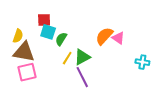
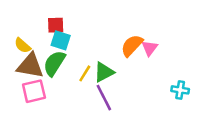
yellow semicircle: (18, 36) -> (23, 45), turned 112
pink triangle: (118, 38) -> (150, 48), turned 32
green semicircle: (61, 39) -> (54, 63), moved, size x1.5
cyan cross: (142, 62) -> (180, 90), moved

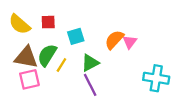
cyan square: (61, 40) -> (76, 36), moved, turned -35
yellow semicircle: (23, 45) -> (20, 24), moved, size x1.5
yellow line: (85, 73) -> (61, 65), moved
cyan cross: (180, 90) -> (156, 78), size x1.6

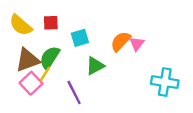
brown triangle: (26, 57) -> (28, 60), turned -30
yellow line: (61, 65) -> (45, 74), moved
pink square: (29, 79) -> (31, 83), turned -30
purple line: (90, 85) -> (74, 93), moved

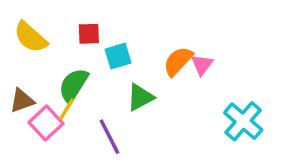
red square: (51, 23) -> (89, 34), moved
brown triangle: (28, 60) -> (22, 101), moved, size x0.7
cyan cross: (165, 82) -> (243, 121), turned 32

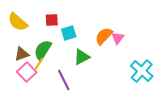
brown triangle: (22, 101) -> (22, 54), moved

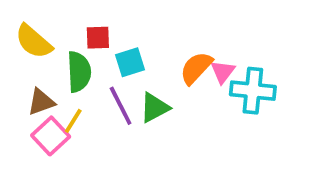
green semicircle: (43, 50) -> (79, 72), moved, turned 145
cyan cross: (142, 71) -> (253, 91), moved, turned -35
purple line: (64, 80) -> (121, 106), moved

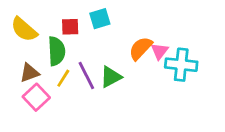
cyan square: (130, 62) -> (100, 19), moved
yellow line: (73, 121) -> (63, 78), moved

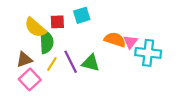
yellow semicircle: (24, 29) -> (35, 27), moved
orange semicircle: (141, 48) -> (115, 40), turned 65
green triangle: (111, 77) -> (91, 63), turned 42

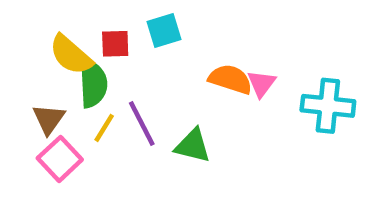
cyan cross: (148, 53) -> (328, 106), moved
brown triangle: (24, 60) -> (49, 119), turned -35
green triangle: (91, 63) -> (193, 146), moved

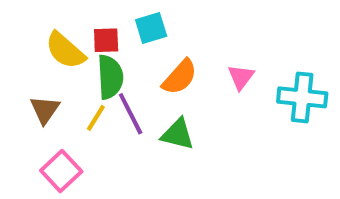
orange semicircle: (230, 79) -> (180, 77), moved, turned 114
green semicircle: (93, 84) -> (110, 77), moved
pink square: (60, 159) -> (61, 171), moved

